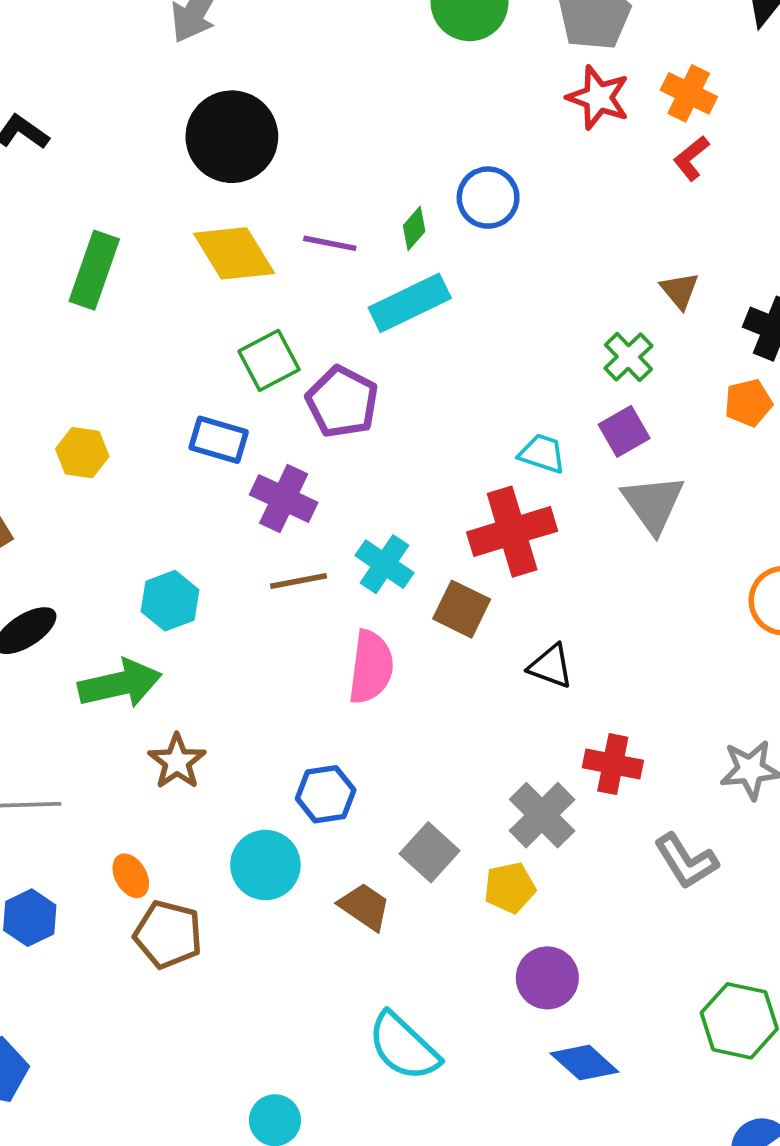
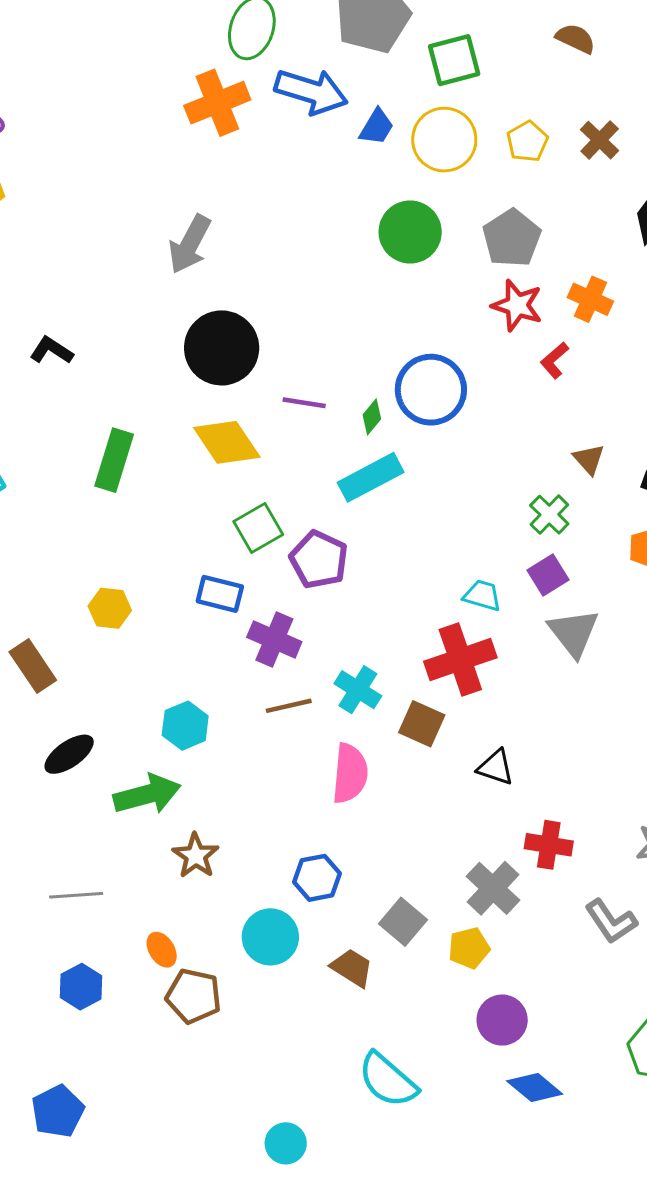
red L-shape: (691, 158) -> (555, 360), moved
blue circle: (488, 198) -> (431, 390), size x1.4
purple line: (330, 243) -> (304, 403), moved

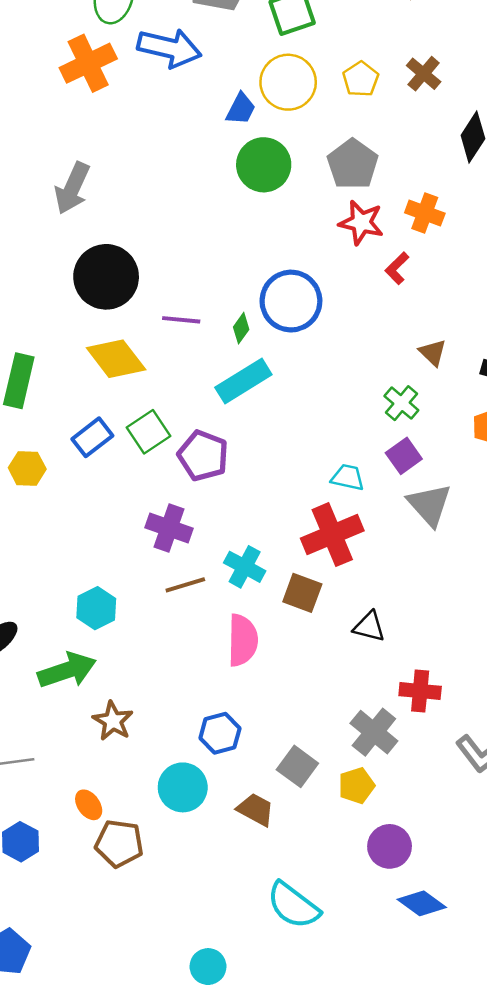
blue trapezoid: (377, 127) -> (241, 109), moved
blue rectangle: (220, 594) -> (92, 437), moved, turned -48
yellow hexagon: (110, 608) -> (27, 468), moved

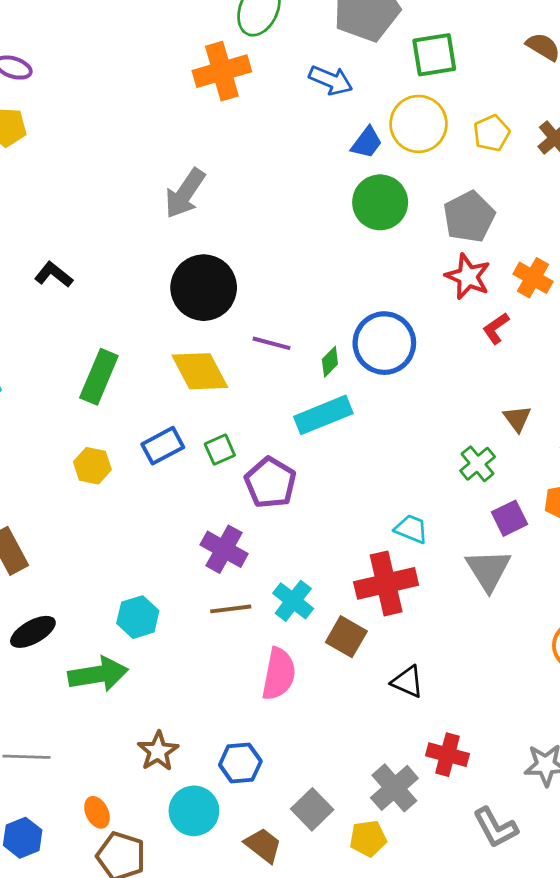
blue arrow: (169, 48) -> (331, 80), moved, size x0.7
green square: (148, 432) -> (220, 450), size x0.7
purple square: (404, 456) -> (509, 518), moved
brown star: (113, 721) -> (158, 751), moved

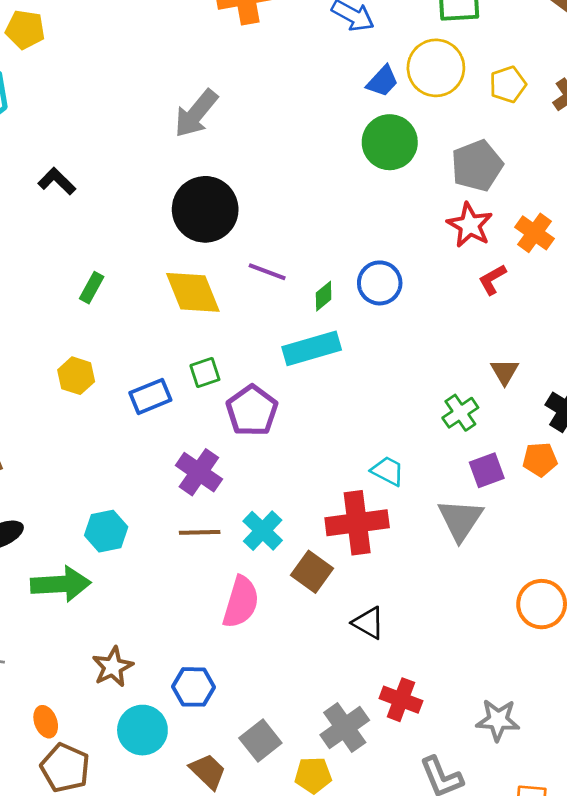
blue circle: (384, 343) -> (380, 283), size x0.7
green rectangle: (99, 377) -> (92, 288), size x0.6
blue rectangle: (163, 446) -> (150, 396), moved

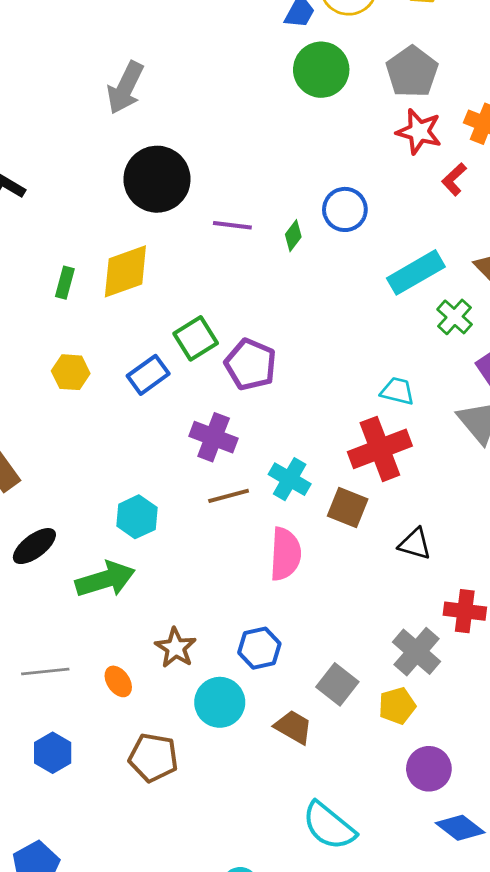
yellow diamond: (193, 292) -> (125, 271), moved, turned -74
cyan rectangle: (312, 348) -> (416, 272), moved
green square: (205, 372) -> (196, 338), size x1.4
orange ellipse: (46, 722) -> (118, 681), moved

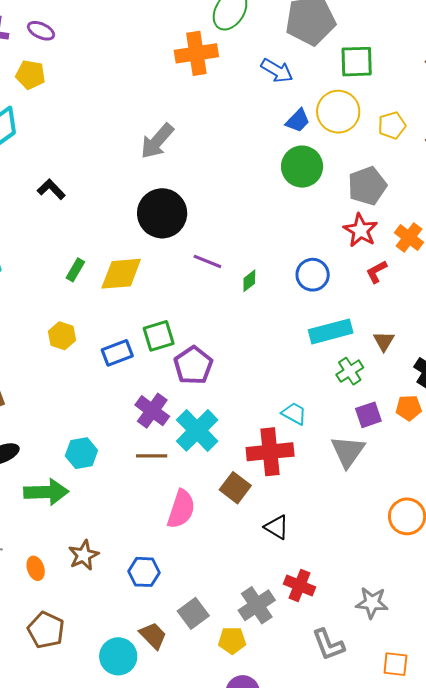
blue circle: (345, 209) -> (313, 275), moved
cyan cross: (290, 479) -> (197, 430), moved, size x1.4
cyan circle: (220, 702) -> (118, 656), moved

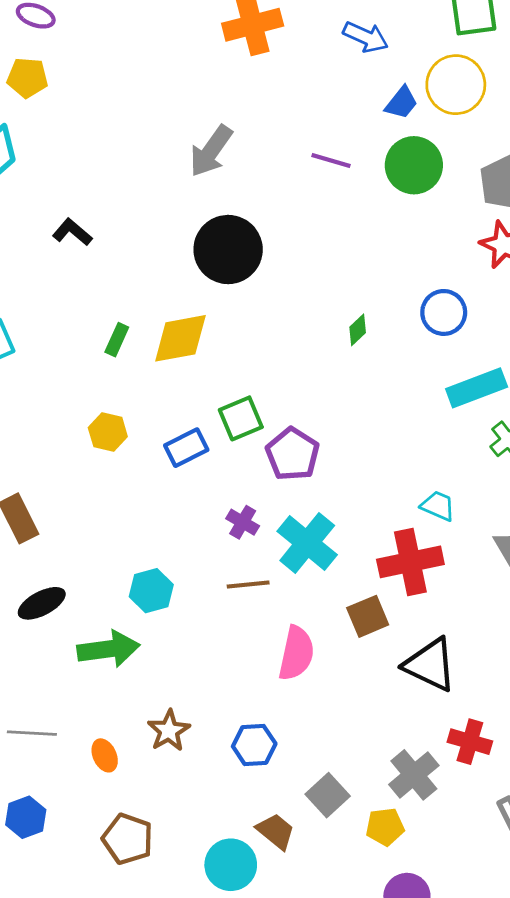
purple line: (207, 261) -> (331, 161), moved
purple cross: (152, 411) -> (243, 522), size x0.7
brown square: (235, 488) -> (368, 616), turned 36
black triangle: (277, 527) -> (430, 665), size x1.6

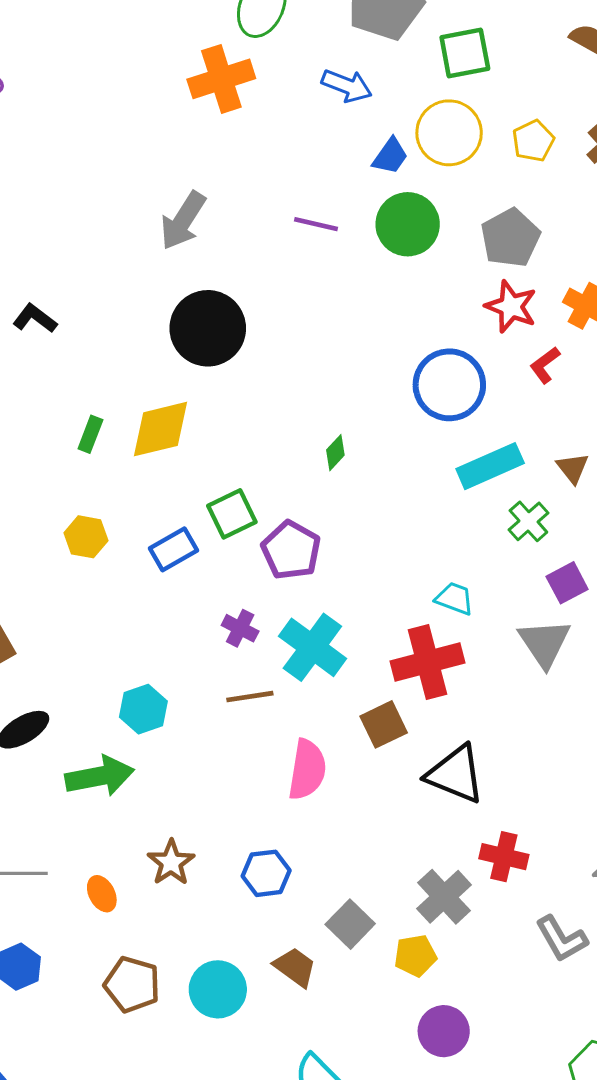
blue circle: (444, 312) -> (449, 385), size x1.4
green diamond: (358, 330) -> (335, 453), moved
cyan circle: (231, 865) -> (218, 989), moved

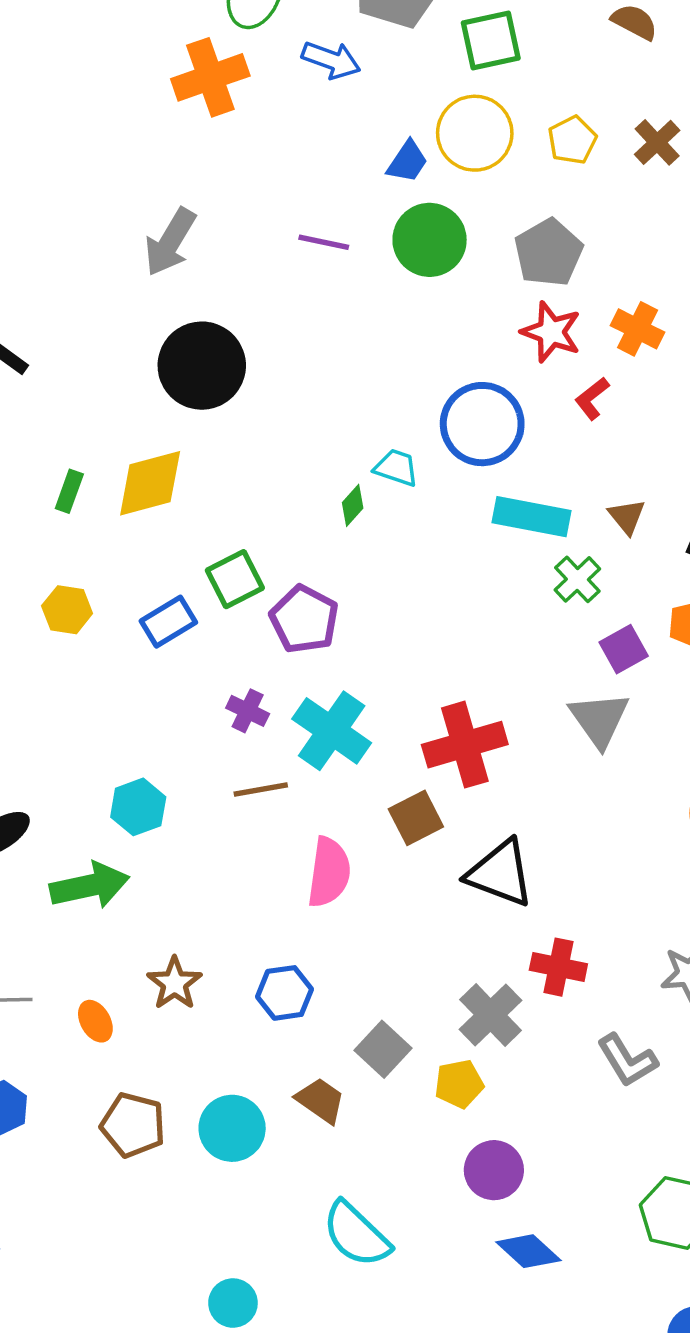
blue arrow: (347, 86) -> (331, 60), moved
cyan rectangle: (490, 466) -> (531, 517), turned 36
cyan trapezoid: (455, 599) -> (396, 468), moved

